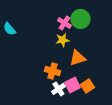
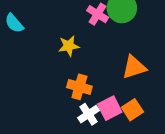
yellow star: (62, 40) -> (69, 46), moved
orange triangle: (77, 58) -> (134, 67), moved

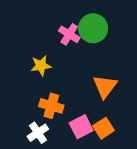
orange triangle: (134, 67) -> (105, 86), turned -35
white cross: (88, 114) -> (38, 133), moved

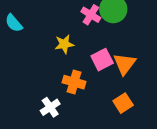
pink square: (81, 127) -> (102, 60), moved
white cross: (38, 133) -> (50, 107), moved

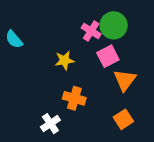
pink square: (102, 60) -> (108, 56), moved

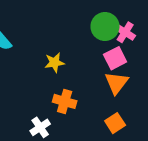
pink cross: (91, 31) -> (125, 32), moved
pink square: (108, 56) -> (115, 58), moved

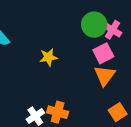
orange cross: (65, 101) -> (58, 112), moved
orange square: (115, 123) -> (118, 112), moved

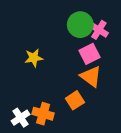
orange triangle: (105, 76) -> (91, 76), turned -30
orange square: (118, 112) -> (75, 100), moved

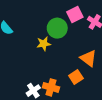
green circle: (80, 25) -> (57, 28), moved
pink square: (90, 54) -> (75, 15), moved

